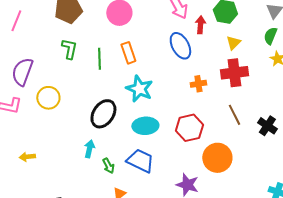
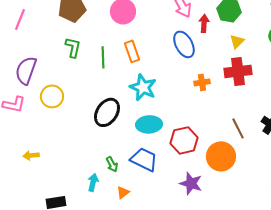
brown line: (234, 115) -> (238, 128), moved
red hexagon: (189, 128) -> (184, 140), moved
cyan arrow: (89, 149) -> (93, 182), moved

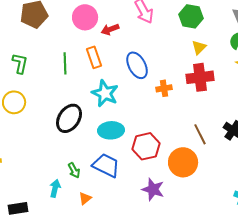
red arrow: (204, 23) -> (110, 29), moved, turned -114
blue ellipse: (184, 44) -> (137, 65), moved
green L-shape: (73, 47) -> (20, 63), moved

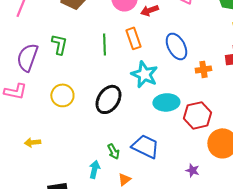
yellow circle: (14, 102) -> (62, 95), moved
cyan ellipse: (111, 130) -> (166, 102), moved
red hexagon: (146, 146) -> (197, 115), moved
purple star: (153, 189) -> (192, 170), size x0.6

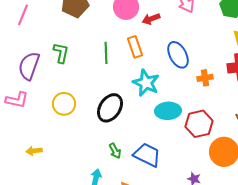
green arrow: (113, 151) -> (115, 151), moved

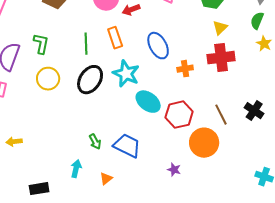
yellow circle: (64, 104) -> (48, 79), moved
black ellipse: (110, 108) -> (90, 80), moved
cyan ellipse: (168, 111) -> (148, 102), turned 40

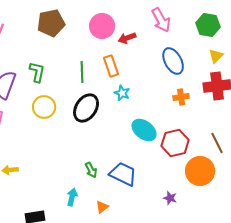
blue ellipse: (158, 46) -> (173, 61), moved
cyan star: (126, 74) -> (122, 93), moved, size x0.6

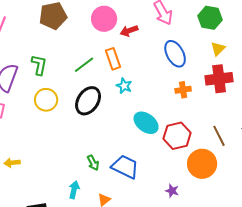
green line: (82, 72) -> (84, 65), turned 55

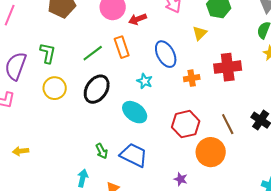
yellow triangle: (218, 49) -> (200, 33), moved
blue ellipse: (175, 54) -> (166, 54), moved
cyan star: (124, 86) -> (145, 81), moved
cyan ellipse: (146, 123) -> (135, 112), moved

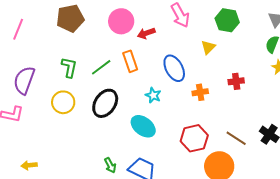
green L-shape: (48, 53) -> (69, 67), moved
red cross: (228, 67) -> (236, 81), size x0.6
brown line: (228, 124) -> (236, 138), turned -30

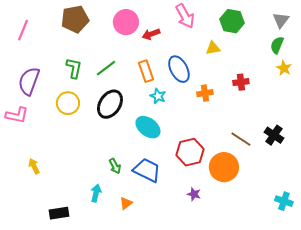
yellow triangle: (208, 47) -> (213, 48), turned 35
orange rectangle: (130, 61) -> (146, 71), moved
red hexagon: (194, 138) -> (190, 152), moved
yellow arrow: (29, 165) -> (34, 166), turned 70

